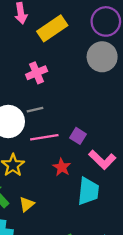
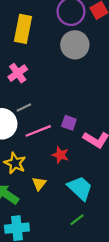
yellow rectangle: (52, 28) -> (23, 29), turned -32
cyan trapezoid: (88, 191) -> (80, 188), moved, turned -40
yellow triangle: (27, 204) -> (39, 184), moved

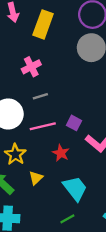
gray line: (24, 107) -> (40, 96), moved

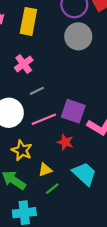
purple square: (74, 123) -> (73, 111), size x1.6
yellow triangle: (36, 178) -> (45, 170), turned 32
green line: (67, 219) -> (52, 189), moved

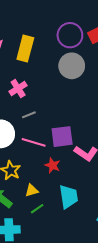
purple square: (73, 111) -> (62, 137), turned -30
pink line: (44, 119) -> (34, 142), turned 35
cyan trapezoid: (84, 174) -> (69, 197), turned 35

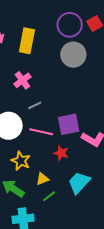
cyan trapezoid: (69, 197) -> (79, 183), turned -125

